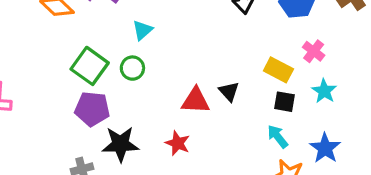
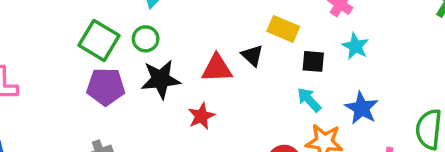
yellow rectangle: (278, 70) -> (283, 29), moved
red star: (178, 143) -> (201, 116), turned 30
black star: (120, 144) -> (161, 79), moved

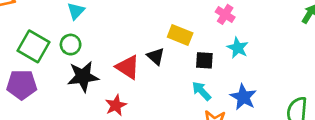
red triangle: (217, 68) -> (128, 67), turned 36
purple pentagon: (106, 87) -> (22, 85), moved

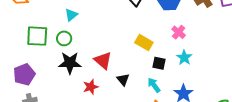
green square: (33, 46) -> (37, 36), turned -35
black triangle: (156, 56) -> (123, 79), moved
purple pentagon: (22, 85) -> (24, 74), moved, turned -30

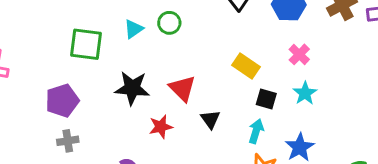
cyan triangle: (71, 15) -> (134, 29), moved
green circle: (64, 38) -> (169, 23), moved
cyan arrow: (154, 85) -> (256, 131), turned 49

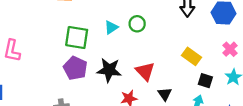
purple pentagon: (62, 101) -> (75, 68), moved, turned -30

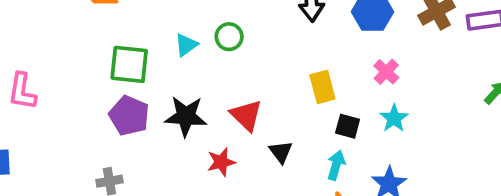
yellow rectangle: (191, 56) -> (322, 87), turned 42

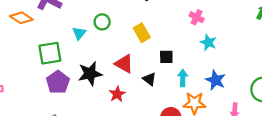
yellow rectangle: (322, 87) -> (142, 33), moved
purple pentagon: (129, 116) -> (58, 82), turned 30
black square: (348, 126) -> (166, 57), moved

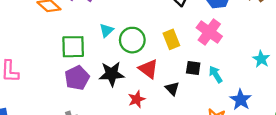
pink cross: (197, 17) -> (209, 32), moved, size x1.6
green circle: (102, 22) -> (132, 40), moved, size x1.5
cyan star: (208, 42) -> (261, 59), moved
cyan arrow: (183, 78) -> (216, 74), moved, turned -42

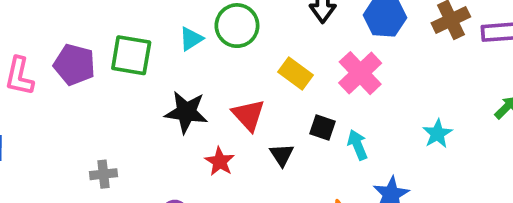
yellow rectangle: (171, 39) -> (295, 73), turned -42
green circle: (132, 40) -> (237, 26), moved
purple pentagon: (77, 78) -> (74, 65), moved, turned 30
red star: (137, 99) -> (220, 161), turned -30

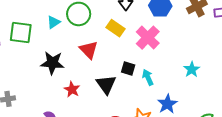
yellow rectangle: (295, 73) -> (115, 28), moved
red triangle: (248, 115) -> (89, 50), moved
black triangle: (282, 155) -> (106, 84), size x1.5

